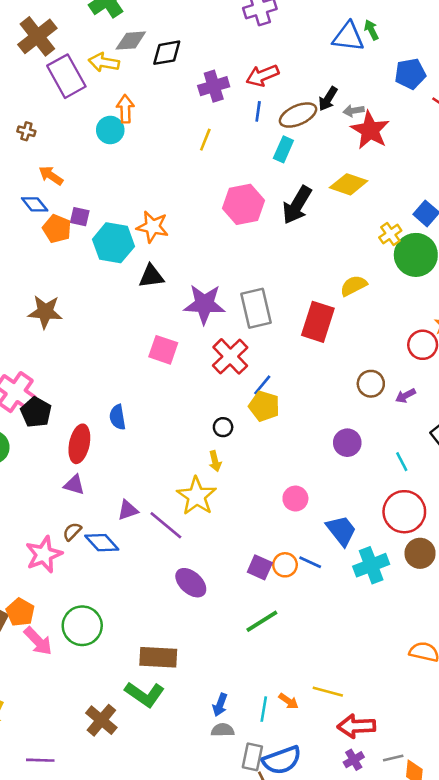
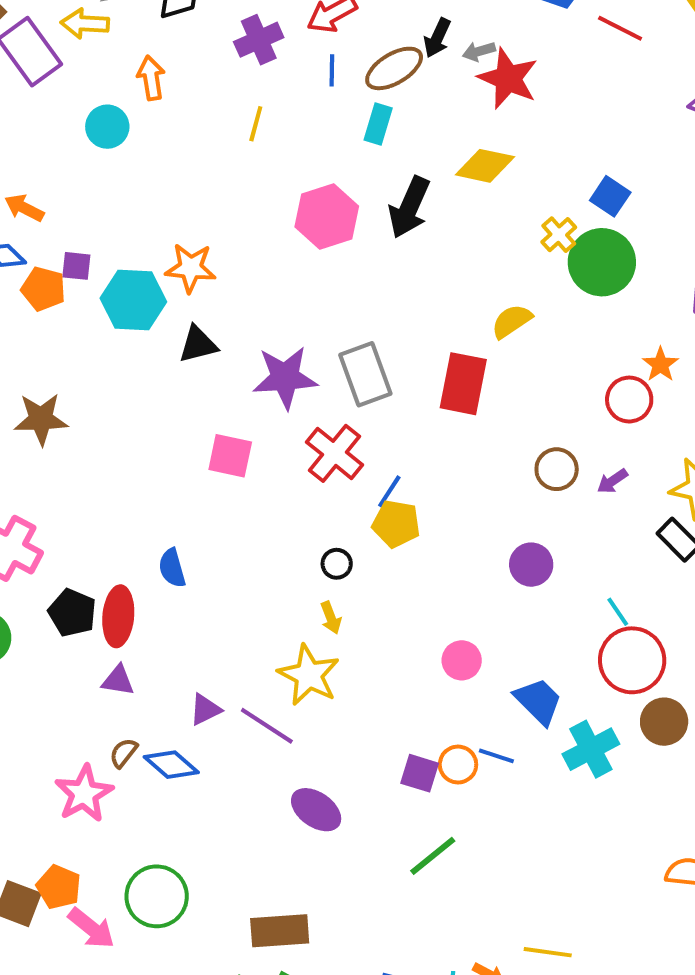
orange arrow: (125, 109) -> (151, 78), moved
black pentagon: (36, 412) -> (72, 613), moved
cyan line: (402, 462) -> (618, 612), moved

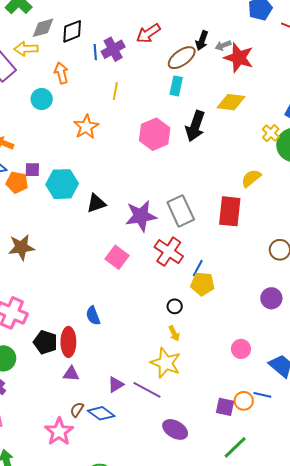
blue line: (332, 70) -> (95, 52), moved
orange star: (191, 268) -> (86, 127), moved, turned -30
pink square: (230, 456) -> (117, 257), turned 30

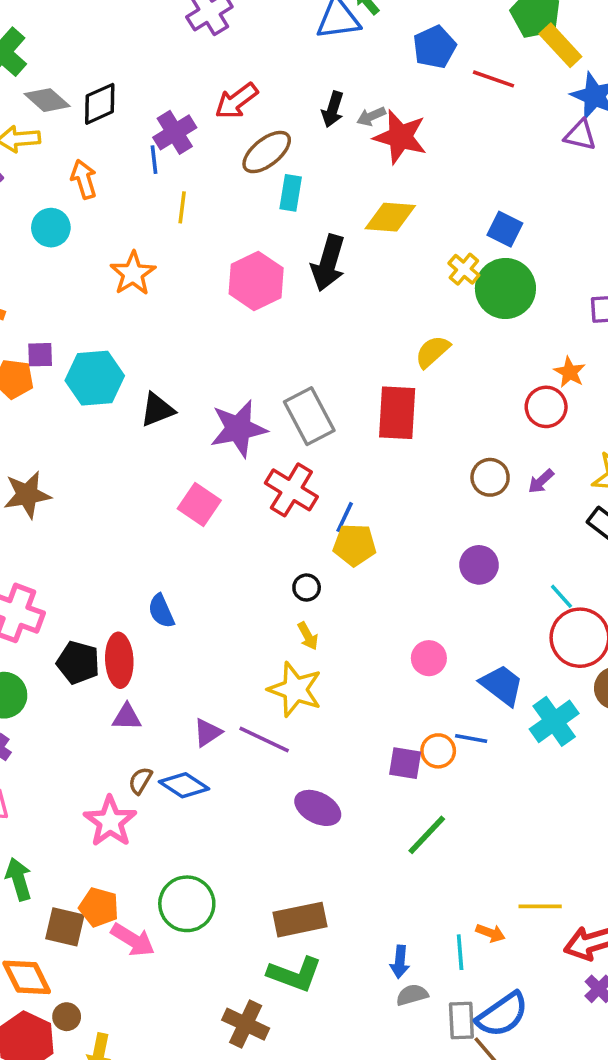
gray diamond: (43, 28) -> (47, 100), turned 60
blue line: (95, 52) -> (154, 160), moved
brown ellipse: (182, 58) -> (267, 152), moved

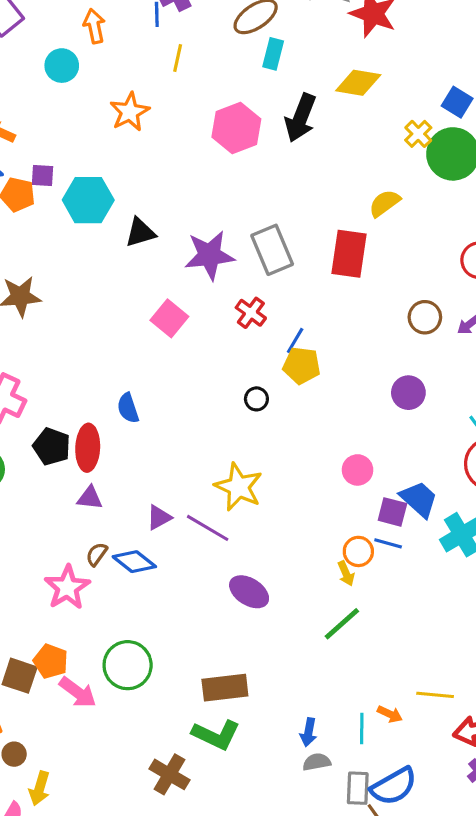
red cross: (291, 490) -> (251, 313), size x0.7
yellow arrow: (308, 636) -> (346, 574), moved
purple square: (405, 763) -> (392, 512), moved

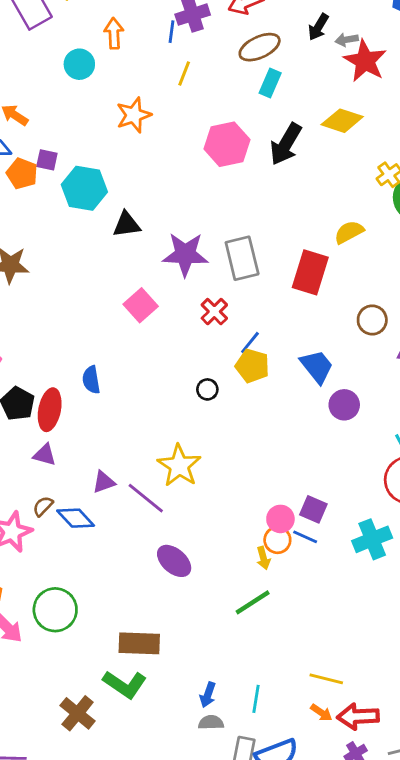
brown circle: (425, 317) -> (372, 320), moved
pink circle: (358, 470) -> (280, 519), moved
blue trapezoid: (419, 499) -> (317, 366), moved
orange arrow: (390, 714) -> (321, 713), moved

